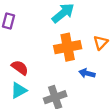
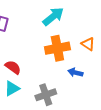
orange triangle: (101, 43) -> (88, 44), turned -40

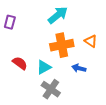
cyan triangle: (12, 88) -> (44, 67), moved
gray cross: (46, 95) -> (51, 89), turned -36

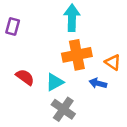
cyan arrow: (58, 15) -> (72, 18), turned -50
orange triangle: (91, 41) -> (113, 62), moved

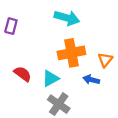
cyan arrow: (72, 18) -> (67, 18), turned 105
orange triangle: (113, 62) -> (105, 60), turned 35

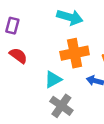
red semicircle: (23, 74) -> (18, 56), moved

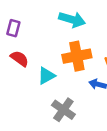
cyan triangle: (53, 79) -> (46, 76), moved

